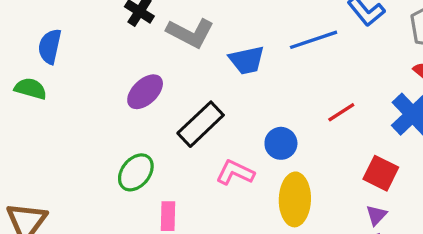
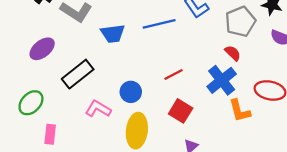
red square: (381, 173) -> (181, 111), moved

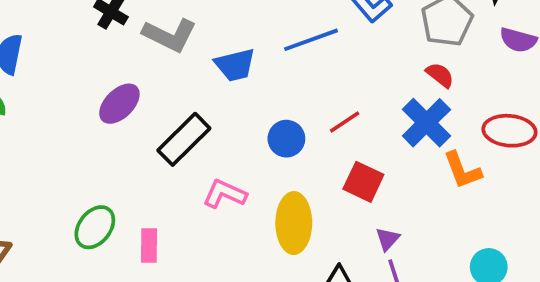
blue circle: (131, 92) -> (286, 139), moved
green ellipse: (31, 103) -> (95, 227), moved

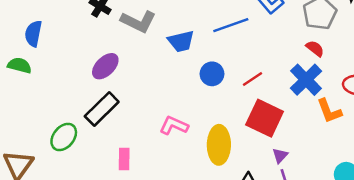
black rectangle: (184, 139) -> (102, 109), moved
blue circle: (286, 139) -> (212, 74), moved
red square: (363, 182) -> (265, 118), size x1.4
green ellipse: (95, 227) -> (64, 137), moved

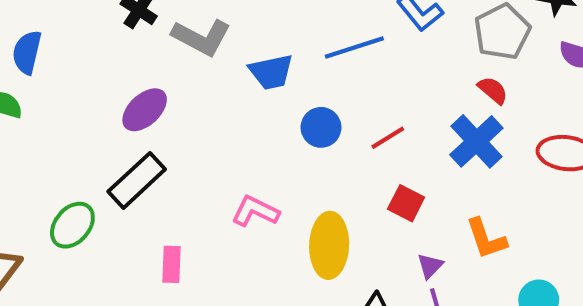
orange L-shape: (329, 111) -> (486, 239), moved
red square: (265, 118) -> (406, 203), size x0.6

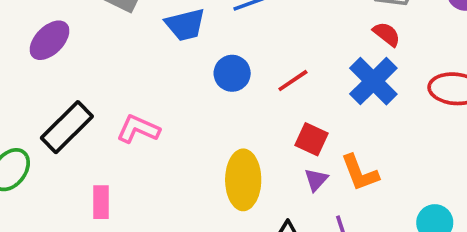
purple ellipse: (145, 110) -> (49, 40), moved
pink L-shape: (255, 211) -> (138, 129), moved
orange L-shape: (486, 239) -> (360, 173), moved
purple triangle: (430, 266) -> (316, 180), moved

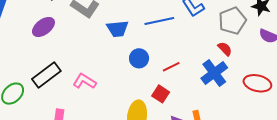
red square: (312, 139) -> (161, 94), moved

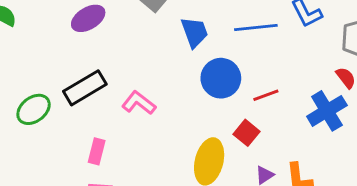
blue trapezoid: (117, 29) -> (194, 32), turned -110
blue circle: (139, 58) -> (221, 78), size x1.4

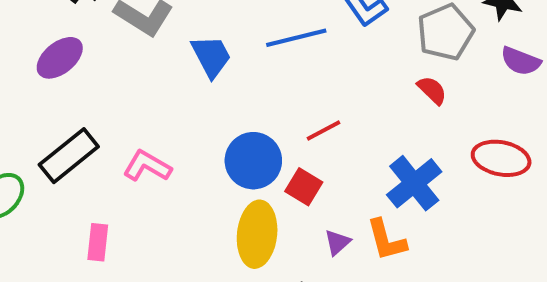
blue circle: (221, 78) -> (253, 161), moved
blue cross: (327, 111) -> (414, 183), moved

